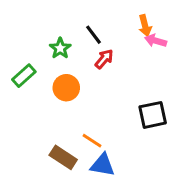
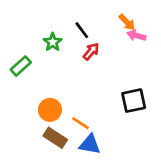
orange arrow: (145, 26) -> (127, 22), turned -30
orange circle: (66, 88) -> (50, 110), moved

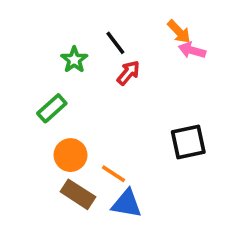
green rectangle: (21, 66) -> (52, 108), moved

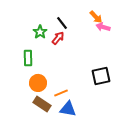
red arrow: (128, 73) -> (58, 38), moved
green rectangle: (52, 108) -> (28, 58), turned -49
orange line: (114, 174) -> (61, 93), turned -56

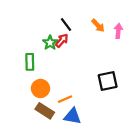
orange arrow: (96, 17) -> (98, 26), moved
pink arrow: (103, 27) -> (118, 31), moved, turned 80
green star: (40, 32) -> (50, 43), moved

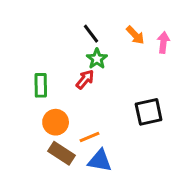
red arrow: (62, 41) -> (85, 79), moved
green star: (50, 43) -> (97, 59), moved

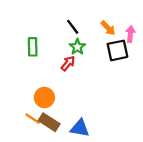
green rectangle: (41, 85) -> (33, 47), moved
black square: (149, 112) -> (117, 50), moved
orange line: (90, 137) -> (33, 119), moved, turned 56

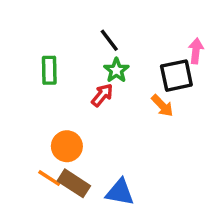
orange arrow: (108, 28) -> (162, 106), moved

